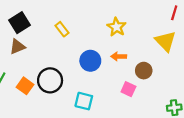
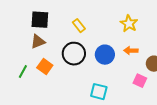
black square: (20, 23) -> (40, 20), turned 36
black circle: (50, 80) -> (74, 54), moved
orange square: (25, 86) -> (45, 67), moved

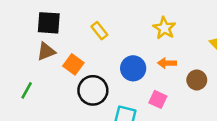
black circle: (74, 54) -> (93, 90), moved
orange square: (45, 67) -> (73, 64), moved
pink square: (140, 81) -> (158, 99), moved

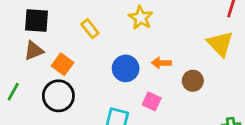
yellow star: (164, 28) -> (141, 18), moved
black circle: (93, 90) -> (58, 96), moved

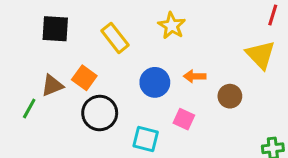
yellow rectangle: (90, 29) -> (115, 38), size x1.4
brown triangle: (34, 51) -> (52, 85), moved
black circle: (58, 96) -> (100, 113), moved

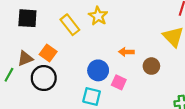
yellow star: (172, 26) -> (98, 16), moved
blue circle: (155, 82) -> (98, 70), moved
black circle: (100, 113) -> (44, 78), moved

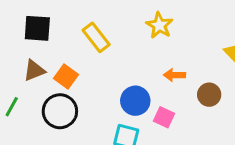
yellow star: (98, 16) -> (159, 25), moved
brown triangle: (25, 58) -> (34, 71), moved

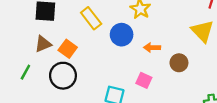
blue circle: (135, 101) -> (122, 35), moved

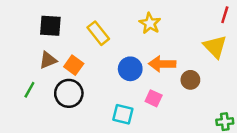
blue circle: (122, 35) -> (130, 69), moved
orange arrow: (152, 48) -> (162, 64), size x1.5

